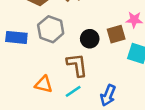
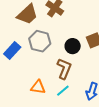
blue rectangle: (16, 37) -> (12, 51), turned -48
brown L-shape: (77, 65) -> (64, 69), turned 35

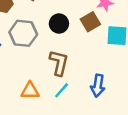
black circle: (73, 46) -> (59, 24), moved

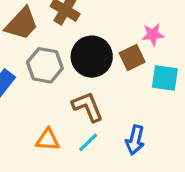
black circle: (59, 24) -> (92, 57), size x1.6
brown L-shape: (59, 63) -> (88, 107), turned -40

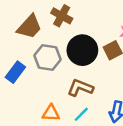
brown L-shape: (88, 107) -> (80, 88), turned -45

